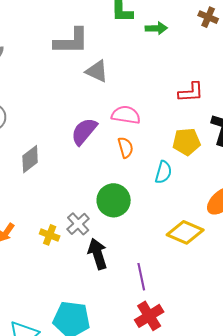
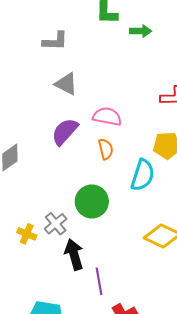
gray L-shape: (71, 41) -> (55, 41), size x0.7
gray triangle: (97, 71) -> (66, 84), moved
cyan semicircle: (163, 172) -> (143, 175), size x1.4
purple line: (141, 277) -> (99, 281), moved

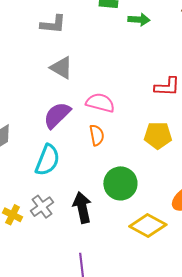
cyan semicircle: (143, 175) -> (47, 160), moved
green circle: (92, 201) -> (120, 183), moved
black arrow: (74, 254) -> (82, 207), moved

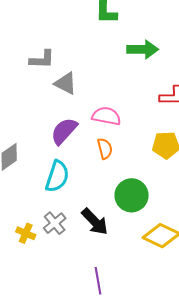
green arrow: (139, 20) -> (143, 49), moved, size x1.4
gray L-shape: (53, 24) -> (42, 59), moved
black arrow: (82, 207) -> (95, 222), turned 152

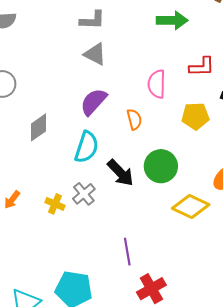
gray L-shape: (42, 59) -> (92, 20), moved
pink semicircle: (106, 116) -> (157, 84), moved, turned -100
black arrow: (95, 222) -> (120, 173), moved

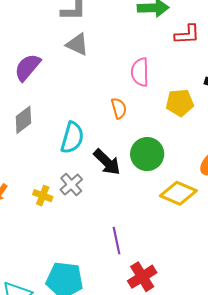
red L-shape: (202, 67) -> (187, 34), moved
purple semicircle: (94, 102) -> (27, 67), moved

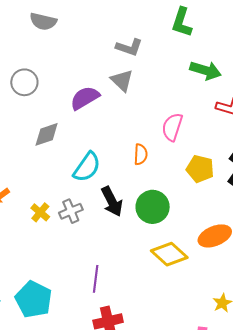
purple semicircle: (27, 67) -> (85, 98), moved

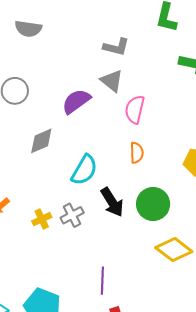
pink semicircle: (172, 127) -> (135, 109), moved
yellow cross: (40, 212) -> (42, 219), turned 30

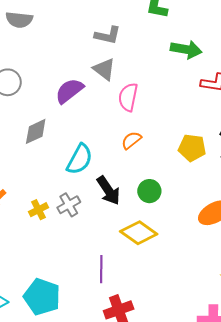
orange semicircle: (137, 153) -> (131, 140), turned -125
green circle: (153, 204) -> (149, 191), size x0.7
yellow diamond: (174, 250) -> (139, 233), moved

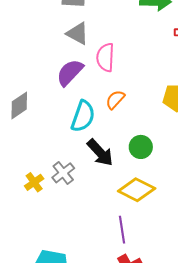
purple semicircle: (69, 91) -> (70, 73), moved
cyan semicircle: (80, 159) -> (83, 116), moved
purple line: (101, 269) -> (122, 230), moved

